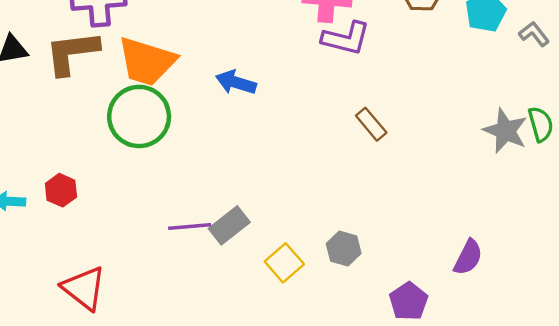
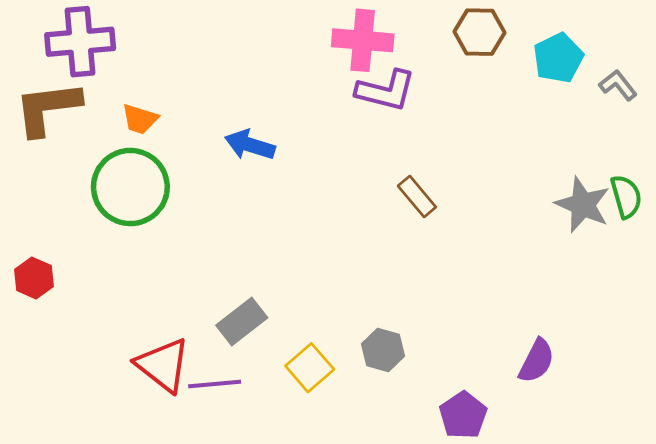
orange trapezoid: (147, 61) -> (140, 119), size x0.5
purple line: (190, 227) -> (215, 384), moved
red triangle: (84, 288) -> (163, 365), moved

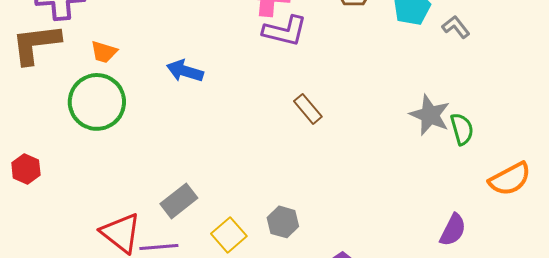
green semicircle: (626, 197) -> (462, 129), moved
purple semicircle: (537, 361) -> (453, 230), moved

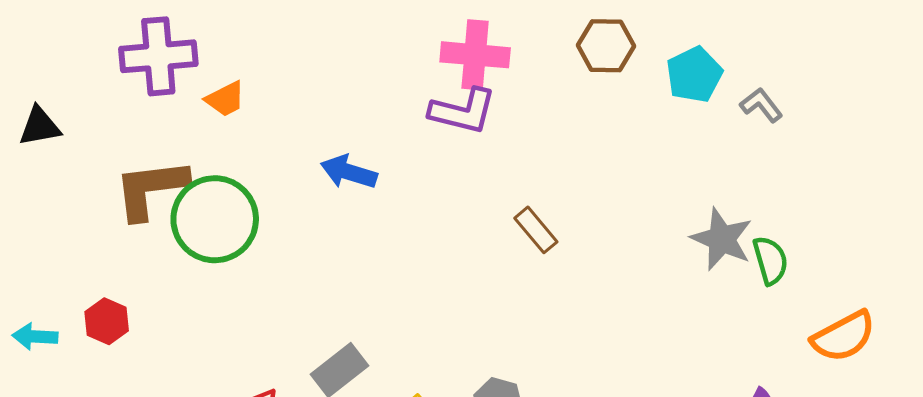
purple L-shape: (285, 31) -> (463, 111), moved
brown L-shape: (36, 44) -> (151, 189), moved
orange trapezoid: (104, 52) -> (225, 99), moved, turned -44

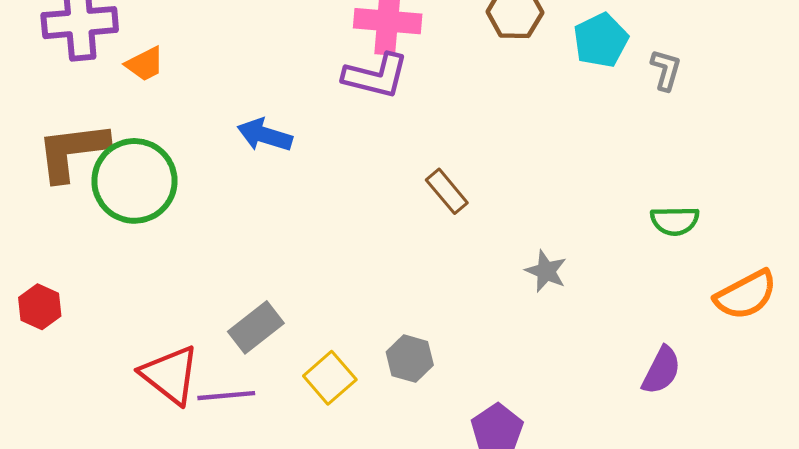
gray L-shape: (761, 105) -> (666, 70), turned 54
gray star: (722, 239) -> (546, 271), moved, size x0.7
green semicircle: (770, 260) -> (675, 221), turned 105
red hexagon: (107, 321) -> (40, 307), moved

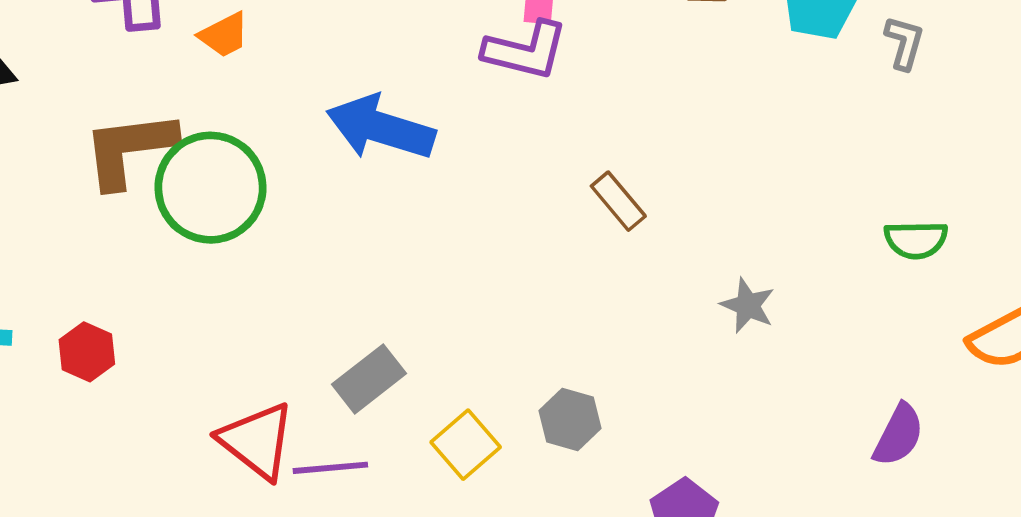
blue arrow: (265, 135) -> (381, 128), size x1.5

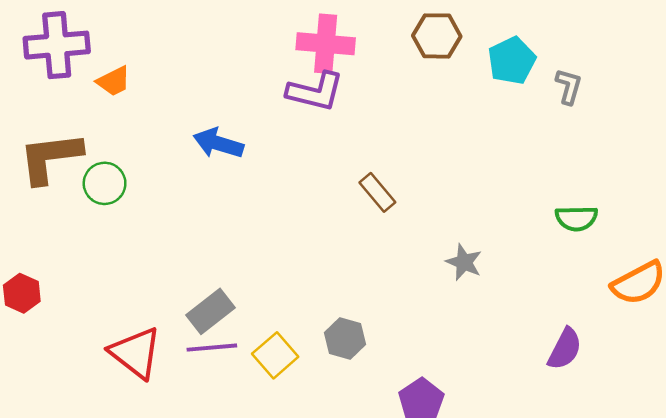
blue arrow: (381, 128) -> (218, 143), size x0.7
green circle: (211, 188) -> (105, 183), size x0.6
purple line: (330, 468) -> (212, 348), moved

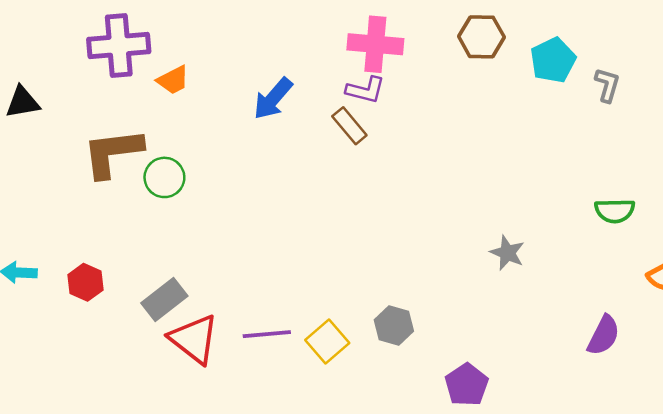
purple L-shape: (315, 92) -> (365, 90), size x0.7
blue arrow: (218, 143) -> (273, 99), moved, turned -66
brown rectangle: (377, 192) -> (349, 126), moved
gray rectangle: (211, 311) -> (164, 300), moved

